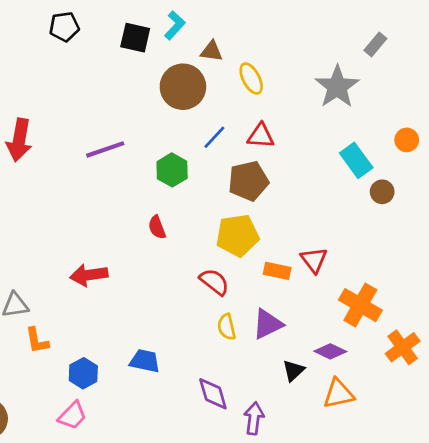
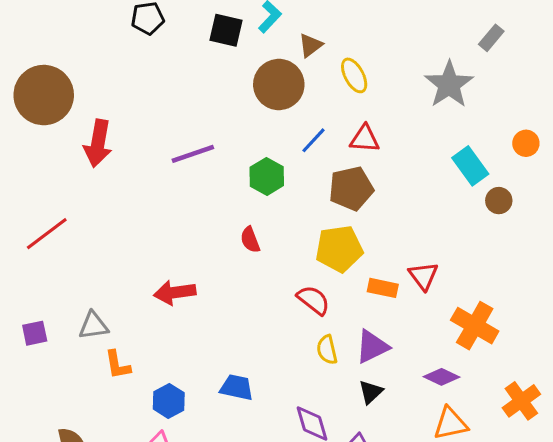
brown triangle: (212, 51) -> (310, 45), turned -45
orange cross: (403, 347) -> (521, 401), moved
black triangle: (293, 371) -> (371, 392), moved

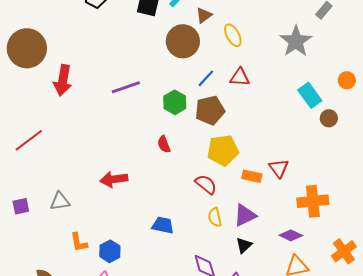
brown pentagon: (351, 188) -> (210, 110), moved
orange cross: (475, 326) -> (313, 201), turned -36
orange L-shape: (118, 365) -> (79, 242), moved
blue trapezoid: (237, 387) -> (163, 225), moved

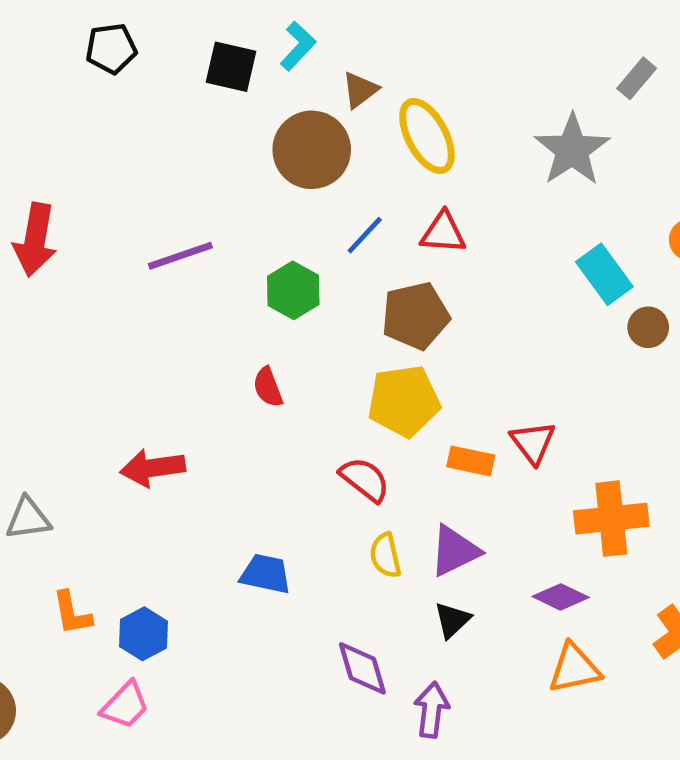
yellow ellipse: (233, 35) -> (427, 136), size x1.4
brown pentagon: (210, 110) -> (415, 316), moved

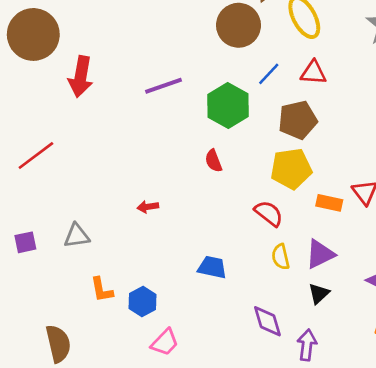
green hexagon: (293, 290) -> (228, 106), size x1.4
red arrow: (153, 468) -> (148, 207), size x0.6
pink trapezoid: (125, 705) -> (165, 342), moved

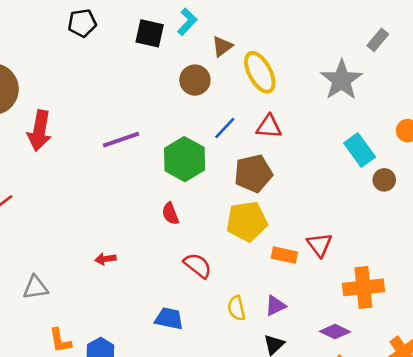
brown circle: (239, 25) -> (195, 80), size x0.7
red semicircle: (269, 213) -> (198, 265), moved
purple triangle: (320, 254) -> (275, 306), size x0.7

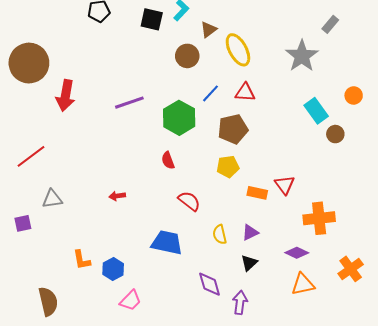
yellow pentagon: (247, 221) -> (228, 167), size x0.7
gray triangle: (35, 287) -> (52, 199), moved
blue trapezoid: (169, 319) -> (167, 243), size x1.4

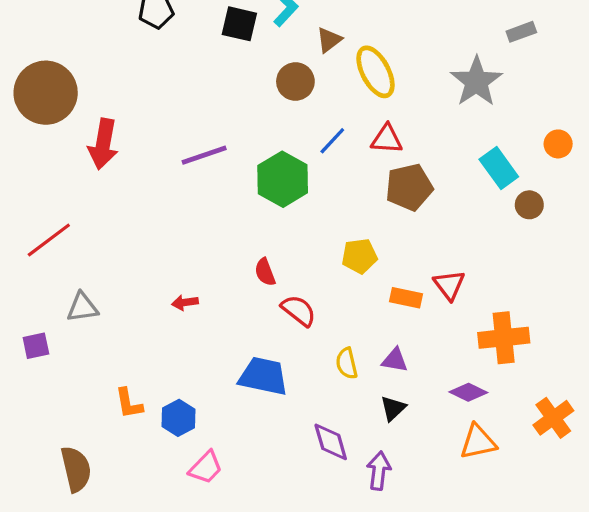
gray rectangle: (330, 24) -> (521, 32), turned 30
brown pentagon: (233, 129) -> (409, 187), moved
red semicircle: (168, 160) -> (265, 272), moved
purple triangle: (250, 232) -> (395, 360), turned 36

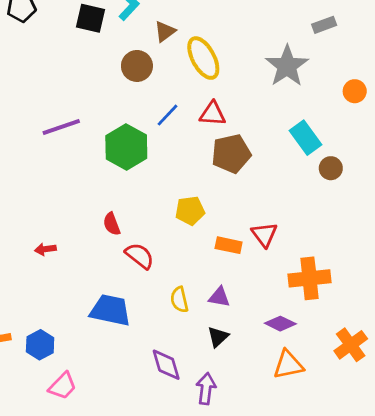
orange circle: (558, 144) -> (355, 91), moved

